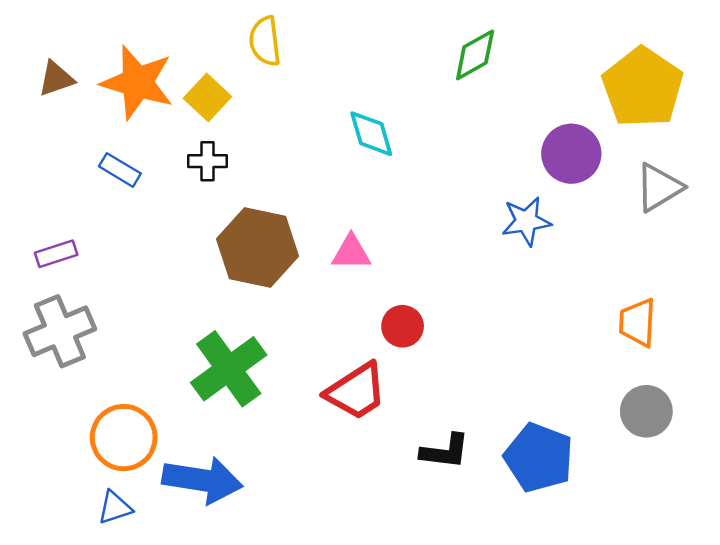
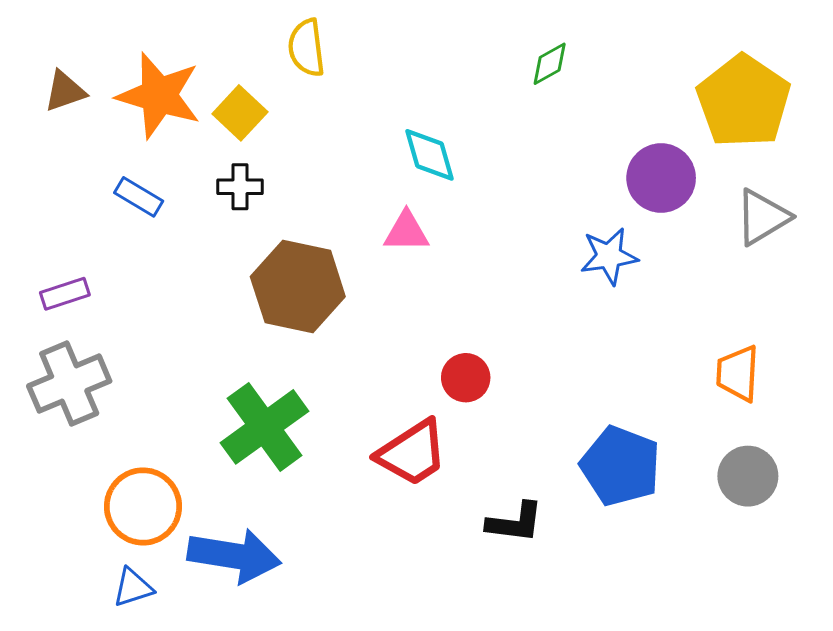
green diamond: (475, 55) -> (550, 64), size x0.7
pink triangle: (351, 252) -> (406, 232), moved
blue pentagon: (539, 458) -> (621, 466), moved

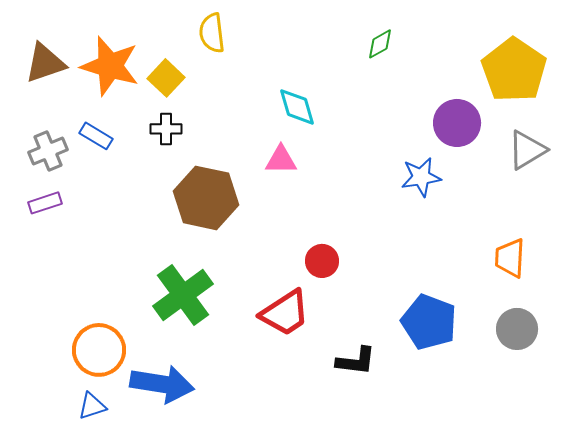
brown triangle: (65, 91) -> (45, 63), size x1.4
gray cross: (69, 383) -> (48, 151), moved, size x0.7

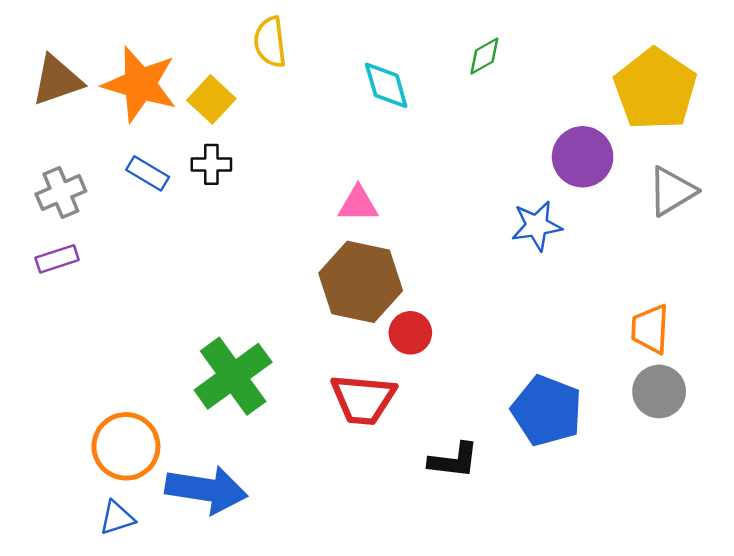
cyan diamond: (297, 107) -> (386, 85), moved
blue rectangle: (96, 136) -> (148, 173), moved
brown hexagon: (206, 198) -> (361, 282), moved
red trapezoid: (285, 313) -> (363, 399), turned 38
gray circle: (517, 329) -> (659, 391), moved

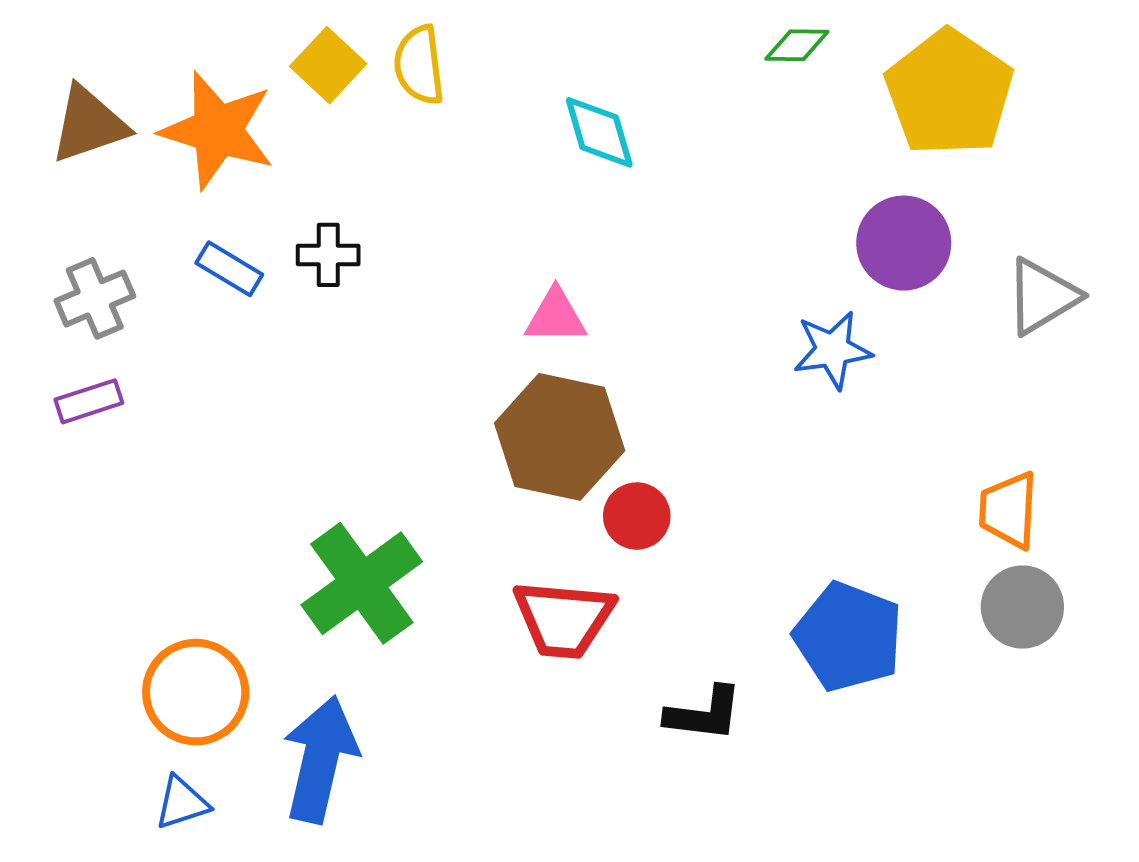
green diamond: (484, 56) -> (797, 45), moved, turned 30
yellow pentagon: (655, 89) -> (949, 93), moved
yellow square: (211, 99) -> (328, 65), moved
blue arrow: (206, 490) -> (320, 759), turned -86

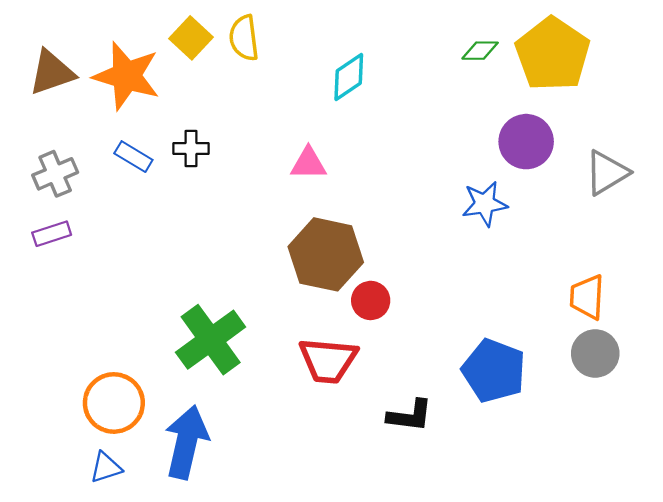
green diamond: (797, 45) -> (480, 51), moved
cyan diamond: (599, 132) -> (349, 77), turned 72
pink triangle: (556, 316) -> (308, 163), moved

